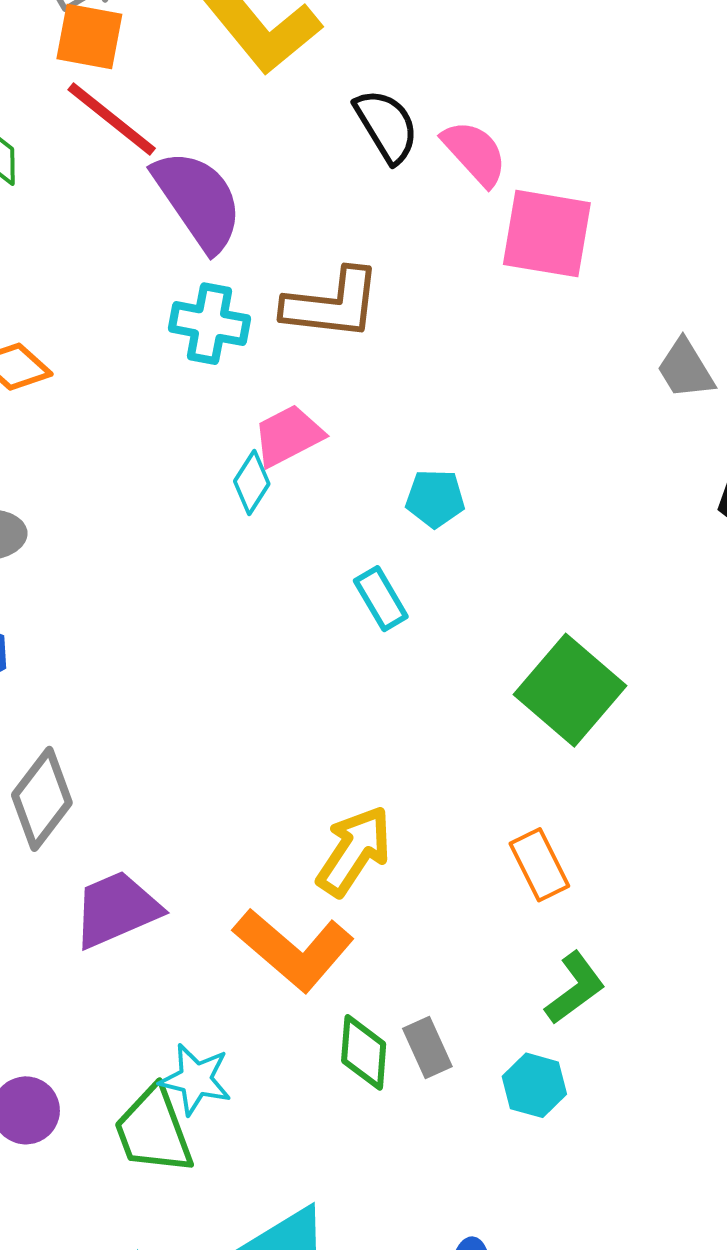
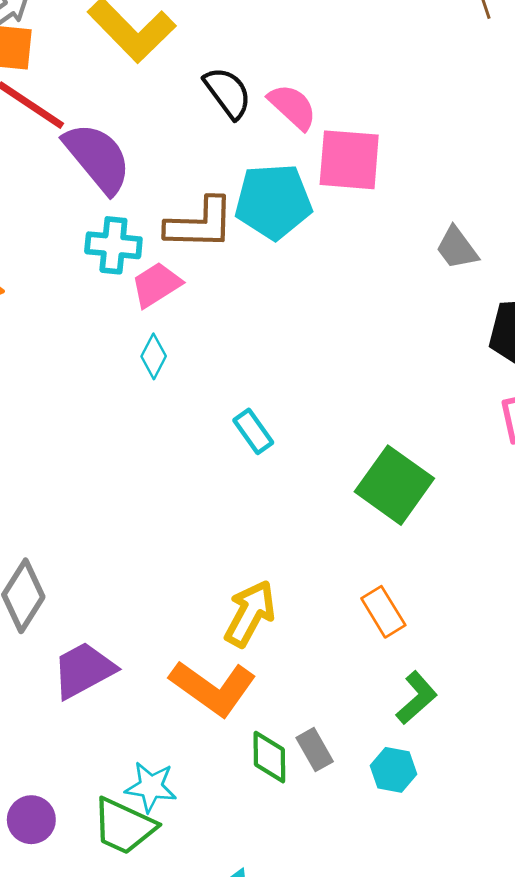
pink trapezoid: (288, 436) -> (156, 285), moved
cyan pentagon: (435, 498) -> (273, 201), moved, size x1.8
green trapezoid: (153, 1131) -> (124, 826), turned -40

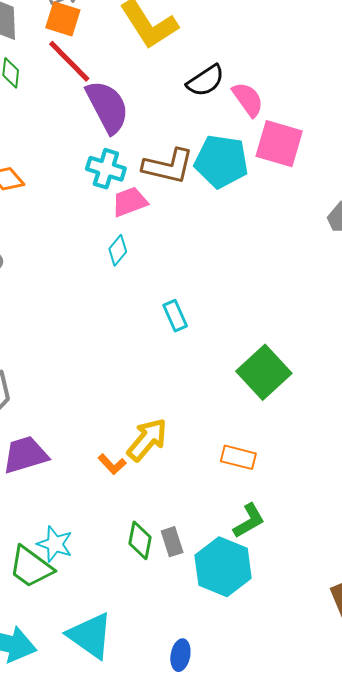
black semicircle: (228, 93) -> (206, 81), turned 81
orange rectangle: (383, 612) -> (238, 457), turned -56
orange L-shape: (213, 688) -> (112, 464), moved, size x0.5
cyan hexagon: (394, 770) -> (223, 567), size x1.8

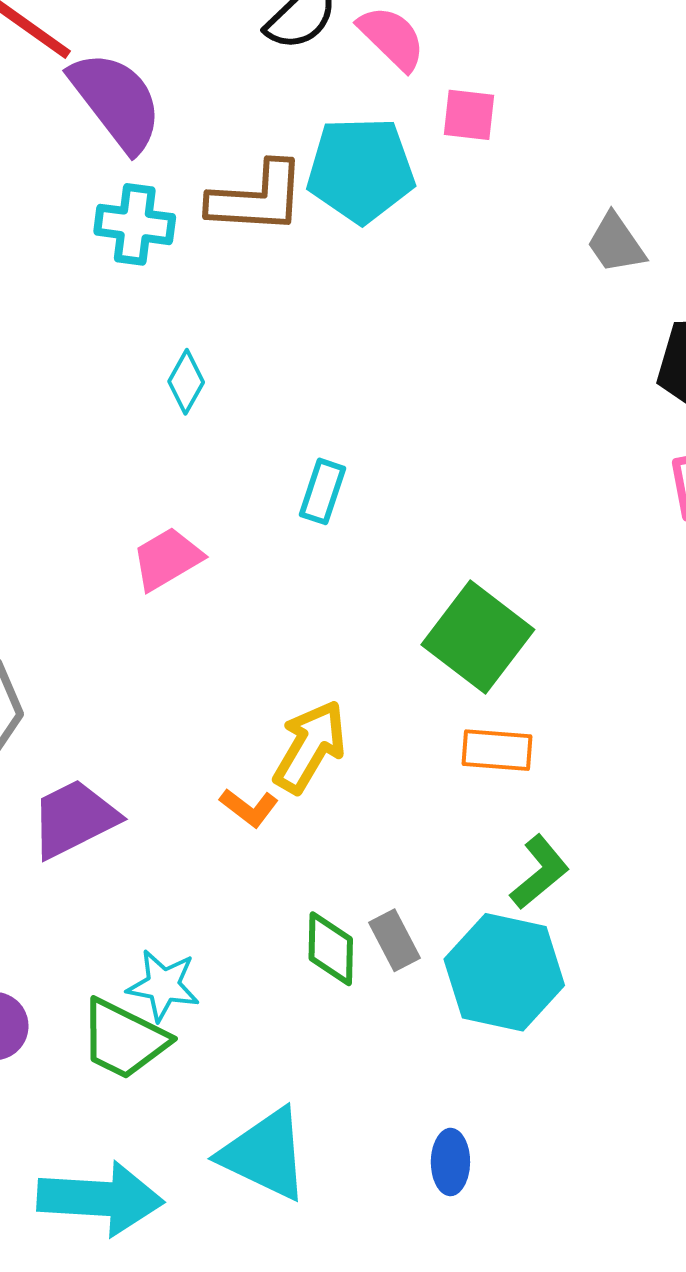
pink square: (279, 144) -> (469, 115), size x0.6
pink trapezoid: (130, 202) -> (167, 559), moved
cyan rectangle: (175, 316) -> (322, 491), turned 52
green square: (264, 372) -> (478, 637), moved

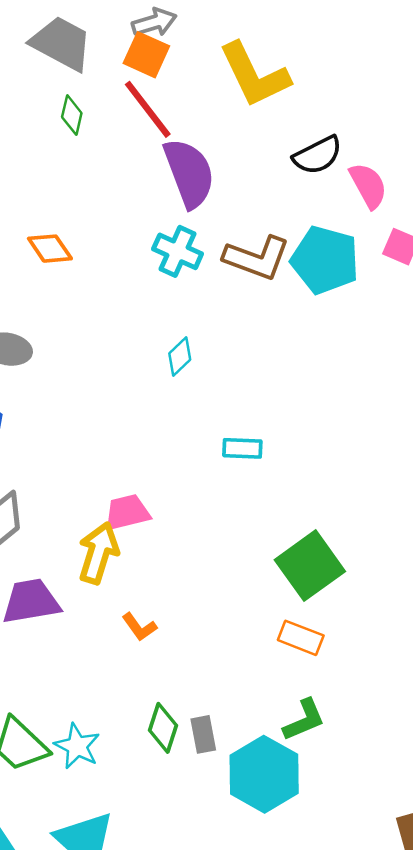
cyan rectangle: (322, 491) -> (242, 448), turned 57
pink trapezoid: (167, 559) -> (127, 512), moved
yellow arrow: (310, 747) -> (98, 553), moved, turned -30
cyan star: (163, 985) -> (77, 746), moved

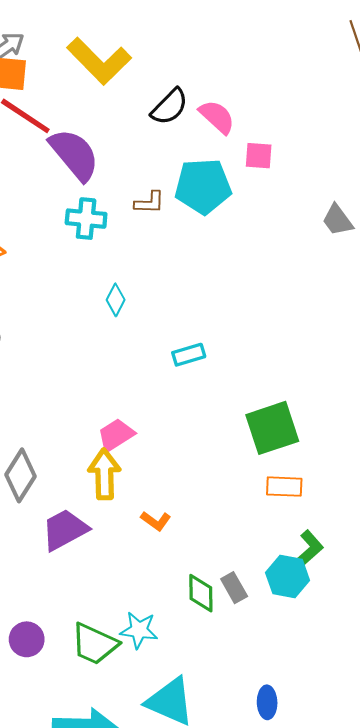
brown L-shape: (257, 258) -> (149, 203), size x0.6
green square: (310, 566) -> (272, 428), turned 36
cyan hexagon: (264, 774) -> (288, 577), moved, size x0.7

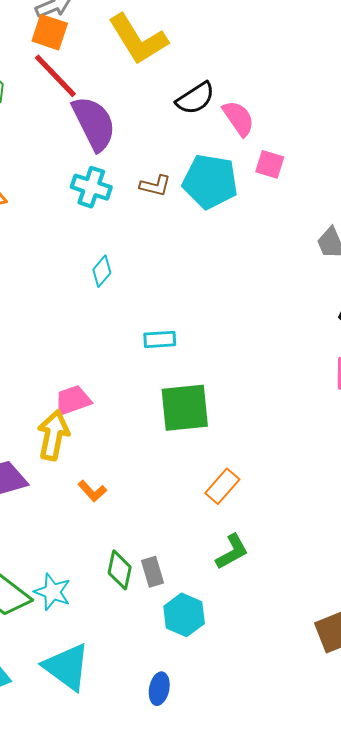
green square: (272, 428) -> (185, 408), moved
orange rectangle: (284, 487) -> (222, 486), turned -64
cyan hexagon: (288, 577) -> (184, 615), moved

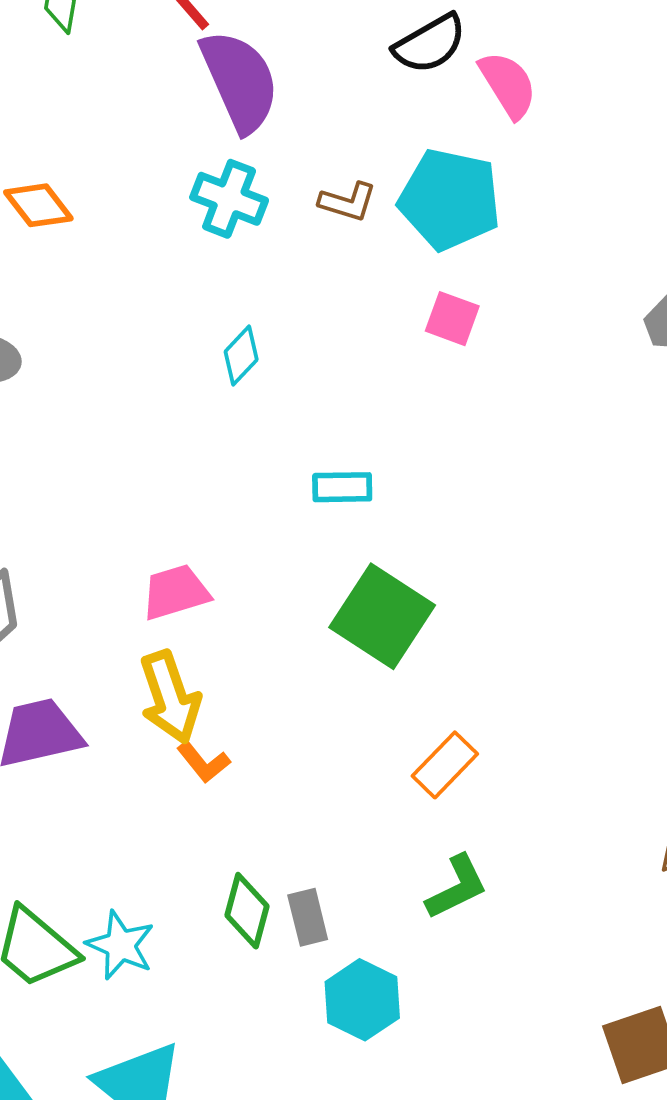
pink square: (270, 164) -> (452, 319), moved
green square: (185, 408) -> (382, 616), turned 36
yellow arrow: (53, 435) -> (170, 697), moved, turned 147

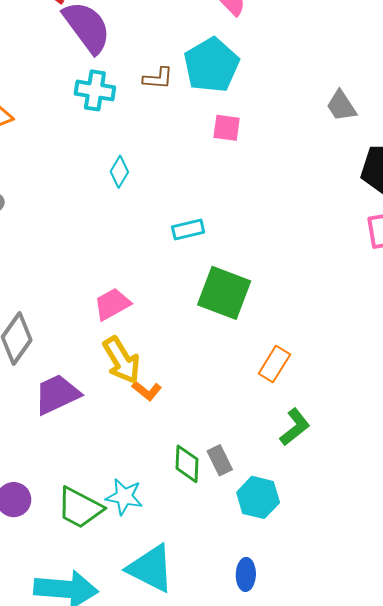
cyan pentagon: (450, 199) -> (211, 65), turned -30

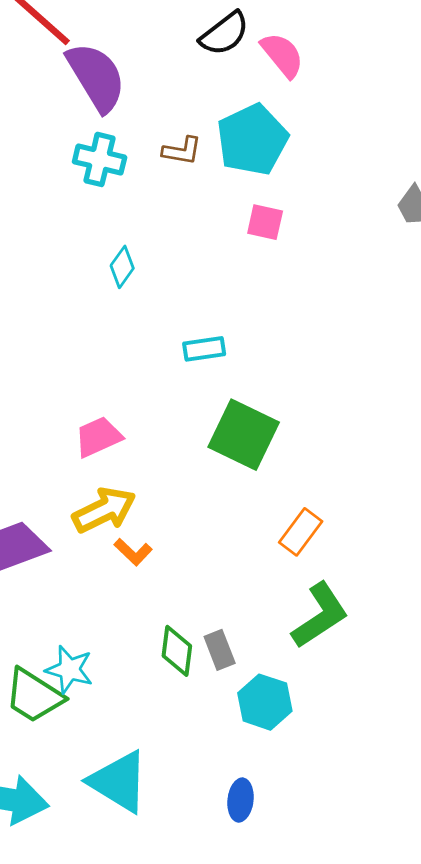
yellow arrow: (122, 360) -> (104, 510), turned -90
green L-shape: (295, 427) -> (320, 615), size x1.4
cyan star: (124, 497) -> (69, 670), moved

